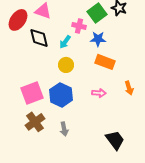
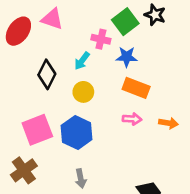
black diamond: (39, 38) -> (47, 74), moved, turned 40
orange arrow: (129, 88) -> (169, 123), turned -64
pink arrow: (99, 93) -> (132, 119), moved
brown cross: (35, 122) -> (24, 170), moved

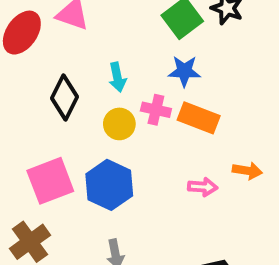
pink cross: (101, 39) -> (156, 110), moved
cyan arrow: (82, 61) -> (117, 77), turned -48
pink arrow: (132, 119) -> (203, 187), moved

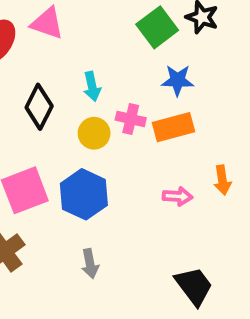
blue star: (184, 71) -> (178, 80), moved
orange rectangle: (199, 118) -> (173, 127), turned -36
orange arrow: (247, 171) -> (222, 180), turned 72

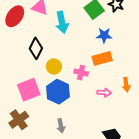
cyan arrow: (92, 86) -> (62, 22), moved, size x1.5
pink cross: (131, 119) -> (81, 73), moved
yellow circle: (94, 133) -> (54, 66), moved

